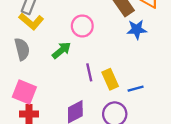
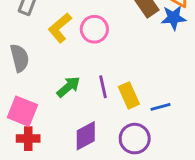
yellow L-shape: (31, 21) -> (60, 28), moved, turned 100
blue star: (137, 29) -> (174, 18), moved
green arrow: (61, 50) -> (68, 87), moved

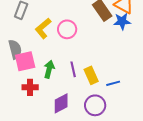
green arrow: (68, 87) -> (49, 69), turned -36
pink square: (22, 111) -> (25, 61), moved, turned -35
red cross: (28, 139) -> (30, 87), moved

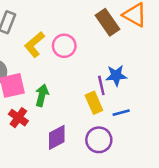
blue star: (122, 21) -> (116, 75), moved
purple line: (73, 69) -> (101, 85), moved
red cross: (30, 87) -> (18, 118), turned 35

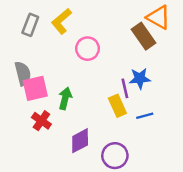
brown rectangle: (107, 22) -> (144, 36), moved
yellow L-shape: (34, 45) -> (61, 21), moved
purple circle: (99, 140) -> (115, 156), moved

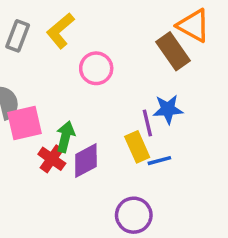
blue line: (145, 116) -> (159, 161), moved
red cross: (41, 121) -> (52, 159), moved
purple diamond: (80, 141) -> (86, 161), moved

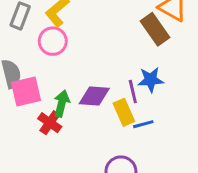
pink circle: (96, 68) -> (53, 41), moved
purple diamond: (86, 161) -> (94, 96), moved, turned 32

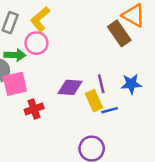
blue star: (151, 80) -> (131, 84), moved
green arrow: (62, 103) -> (15, 55), moved, turned 78
red cross: (50, 123) -> (34, 109), turned 36

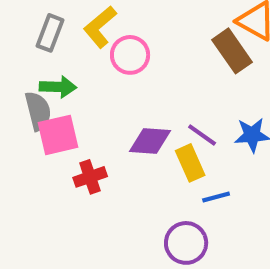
pink circle: (36, 43) -> (130, 55), moved
purple line: (101, 84) -> (202, 135), turned -42
blue line: (110, 110) -> (216, 197), moved

